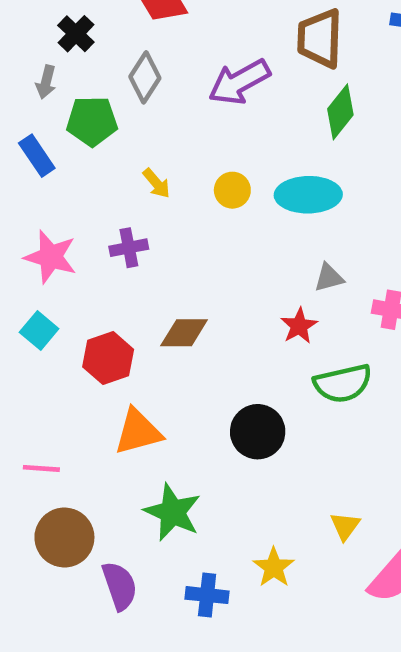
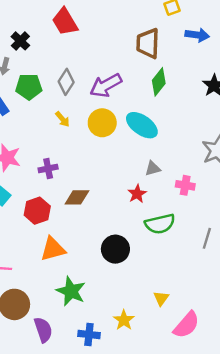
gray diamond: (145, 77) -> (66, 82), moved
purple arrow: (239, 82) -> (106, 85), moved
yellow circle: (232, 190) -> (102, 123), size x1.5
cyan ellipse: (308, 195) -> (142, 125), turned 36
purple cross: (129, 248) -> (48, 168), moved

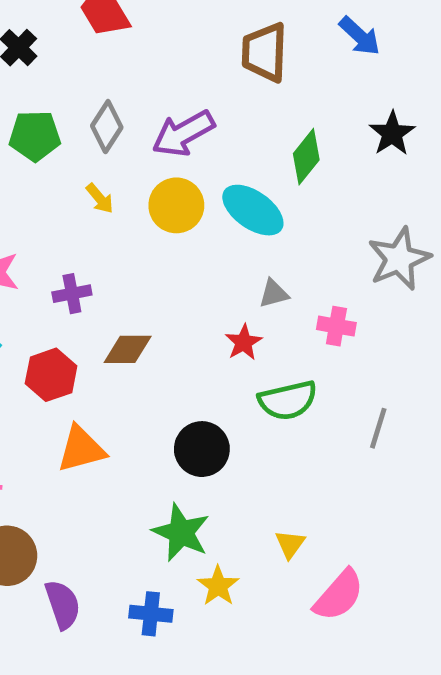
blue arrow: (197, 35) -> (360, 36), turned 35
green diamond: (159, 82) -> (306, 157), moved
green star: (71, 291) -> (181, 533), moved

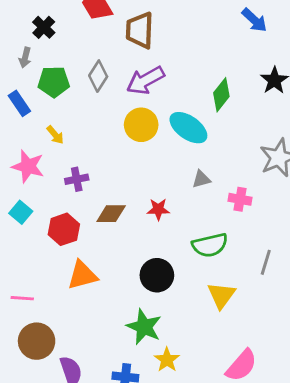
brown trapezoid: (265, 52) -> (140, 30), moved
yellow arrow: (100, 198) -> (55, 135), moved
red star: (244, 342) -> (158, 209), moved, turned 30
yellow triangle: (290, 544) -> (221, 295), moved, size x1.5

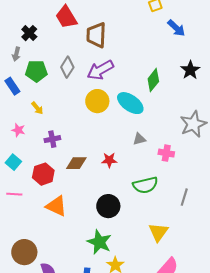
pink star: (28, 166) -> (18, 130), size x0.6
orange triangle: (82, 275) -> (56, 206), turned 40
yellow triangle: (221, 295) -> (158, 232), moved
pink line: (22, 298) -> (14, 194), moved

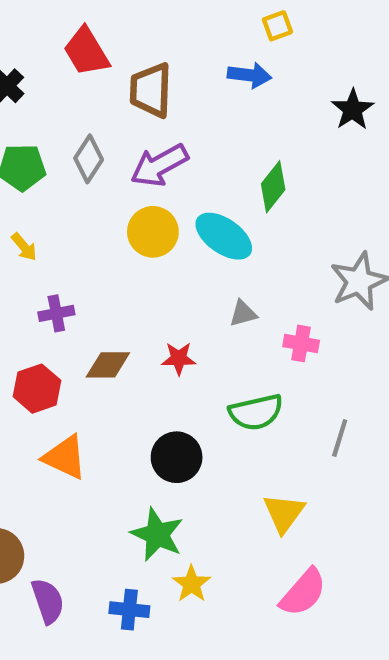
blue arrow: (176, 28) -> (250, 75), moved, turned -36
black star: (190, 70) -> (353, 109), moved

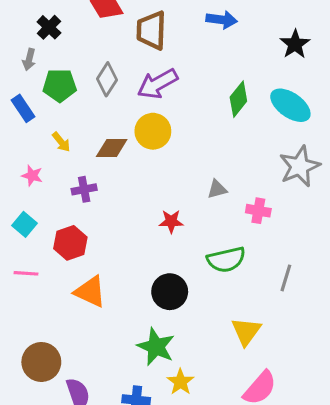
cyan ellipse: (224, 236) -> (290, 105), moved
brown diamond: (108, 365) -> (112, 148), moved

